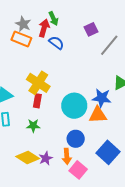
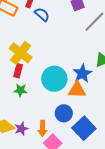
blue star: (102, 98) -> (82, 73), turned 30
green star: (33, 126) -> (20, 90), moved
blue circle: (76, 139) -> (64, 113), moved

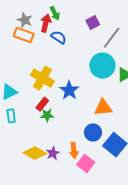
red rectangle: (18, 71) -> (42, 104), moved, turned 32
blue star: (82, 73) -> (69, 90), moved
cyan circle: (54, 79) -> (102, 66), moved

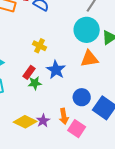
yellow cross: (42, 78) -> (39, 46), moved, size x0.6
blue star: (69, 90) -> (56, 70), moved
orange triangle: (103, 108) -> (89, 59), moved

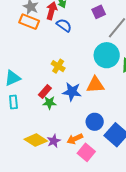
orange triangle: (89, 59) -> (95, 85), moved
blue star: (56, 70) -> (72, 92), turned -30
orange arrow: (64, 116) -> (75, 139), turned 70

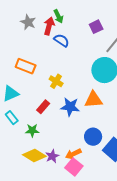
orange rectangle: (29, 22) -> (26, 66), moved
cyan rectangle: (13, 102) -> (12, 118), turned -32
green star: (49, 103) -> (32, 130), moved
pink square: (86, 152) -> (74, 167), moved

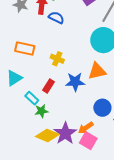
cyan rectangle: (12, 118) -> (32, 98), moved
purple star: (52, 156) -> (65, 133), size x1.6

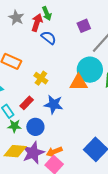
orange triangle: (97, 71) -> (79, 83), moved
blue circle: (102, 108) -> (35, 127), moved
yellow diamond: (47, 135) -> (15, 151), turned -30

